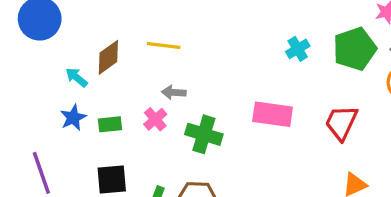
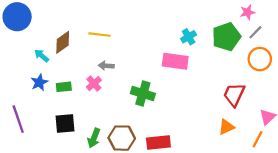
pink rectangle: (273, 114) -> (175, 61), moved
red trapezoid: (341, 123) -> (234, 95), moved
green cross: (204, 134) -> (143, 94), moved

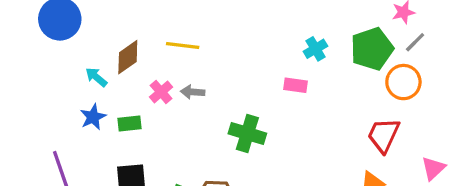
orange circle: (260, 59) -> (403, 82), moved
pink rectangle: (175, 61) -> (296, 85), size x0.6
pink cross: (94, 84) -> (161, 92), moved

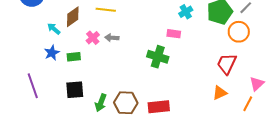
green cross: (247, 133) -> (158, 57), moved

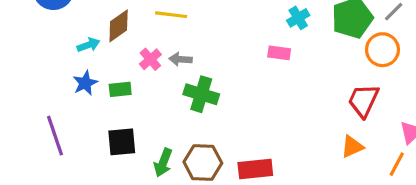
cyan arrow: (54, 29) -> (88, 45), turned 120
green cross: (158, 57) -> (201, 94), moved

